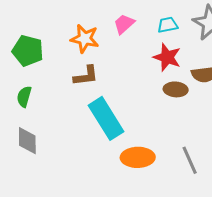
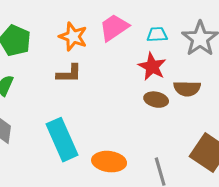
pink trapezoid: (124, 24) -> (114, 28), size x1.4
cyan rectangle: (106, 118) -> (62, 140), moved

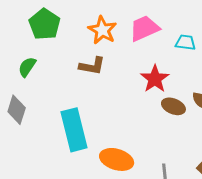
red star: (152, 67) -> (155, 79), moved

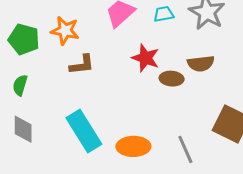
orange star: (102, 30) -> (65, 31), moved

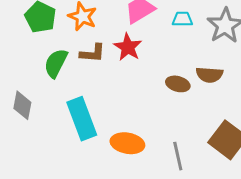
red star: (146, 58) -> (128, 47), moved
green semicircle: (20, 85) -> (56, 63), moved, size x1.4

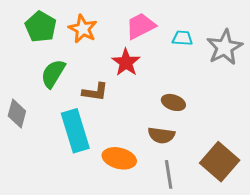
brown L-shape: (92, 53) -> (95, 92), moved
brown semicircle: (209, 75) -> (161, 135), moved

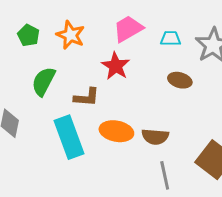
green pentagon: (41, 27) -> (28, 35), size x0.7
brown ellipse: (173, 102) -> (180, 80), moved
orange ellipse: (119, 158) -> (116, 131), moved

